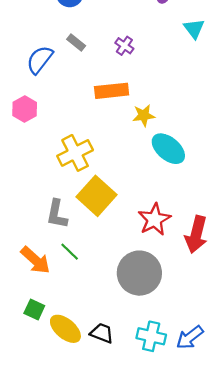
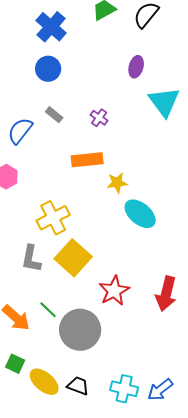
cyan triangle: (194, 29) -> (164, 102), size x1.6
gray L-shape: (57, 214) -> (31, 259), moved
red star: (154, 219) -> (114, 291), moved
gray circle: (139, 273) -> (80, 330), moved

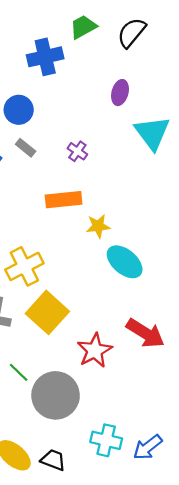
blue cross: (51, 27) -> (45, 57), moved, turned 36
blue circle: (48, 69) -> (19, 110), moved
red arrow: (166, 294) -> (145, 333), moved, turned -72
cyan cross: (124, 389) -> (106, 440), moved
blue arrow: (160, 390) -> (148, 447), moved

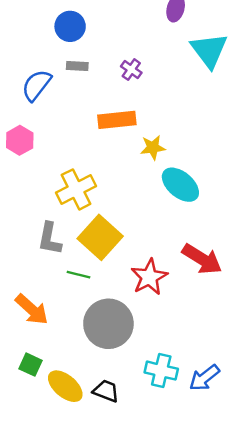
gray rectangle: (26, 148) -> (77, 66), turned -36
green line: (19, 372) -> (78, 275), moved, turned -30

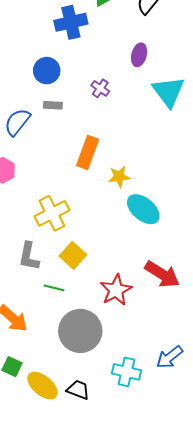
purple cross: (131, 70) -> (100, 88), moved
orange rectangle: (117, 120) -> (88, 152), turned -64
yellow square: (100, 237) -> (73, 255), size x0.7
blue arrow: (204, 378) -> (170, 357), moved

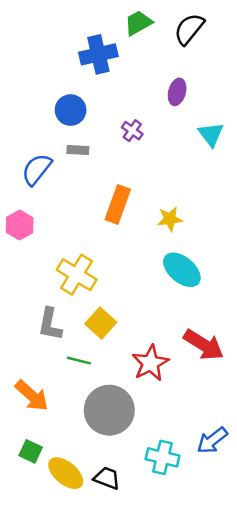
cyan triangle: (168, 92) -> (211, 134), size x0.7
yellow star: (119, 177) -> (170, 219), moved
yellow cross: (52, 213) -> (77, 275), turned -32

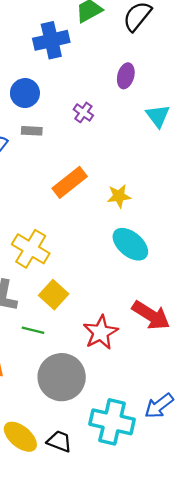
orange rectangle: (118, 204) -> (70, 182), turned 32
cyan cross: (163, 457) -> (112, 422), size x1.4

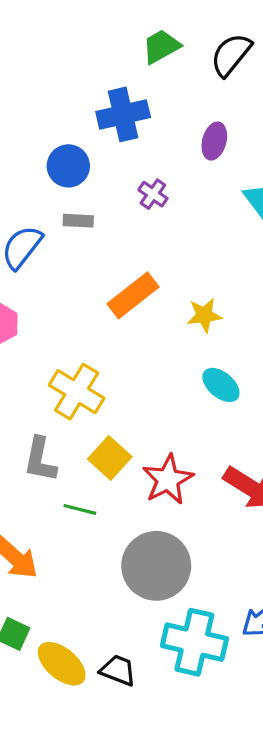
blue cross: (51, 40) -> (123, 114), moved
cyan ellipse: (130, 244) -> (221, 385), size x0.7
red star: (101, 332) -> (168, 480), moved
gray circle: (62, 377) -> (156, 566), moved

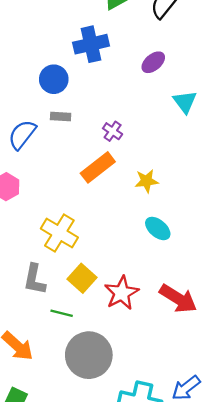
purple ellipse: (214, 141) -> (153, 62), turned 35
purple cross: (153, 194) -> (113, 131), moved
gray circle: (156, 566) -> (89, 355), moved

